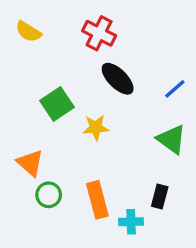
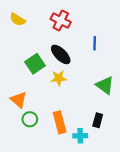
black ellipse: (118, 79) -> (61, 54), moved
blue line: (175, 89) -> (95, 43), moved, turned -48

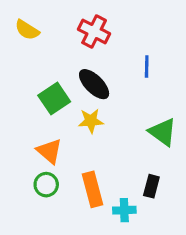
orange triangle: (19, 100) -> (49, 151), moved

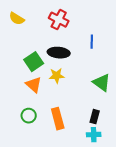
black ellipse: (94, 84) -> (59, 53), turned -40
orange triangle: (49, 151) -> (34, 85), moved
cyan cross: (124, 210) -> (94, 135), moved

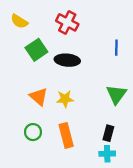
blue line: (92, 42) -> (116, 48), moved
green square: (34, 62) -> (36, 50), moved
yellow star: (57, 76) -> (65, 99), moved
green triangle: (102, 83) -> (116, 94), turned 30

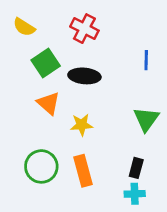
orange triangle: (39, 97) -> (49, 103), moved
green circle: (33, 132) -> (41, 166), size x1.5

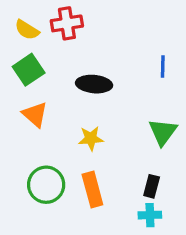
red cross: (84, 29) -> (67, 23), moved, turned -36
green square: (46, 63) -> (29, 70), moved
orange triangle: (49, 103) -> (35, 114), moved

